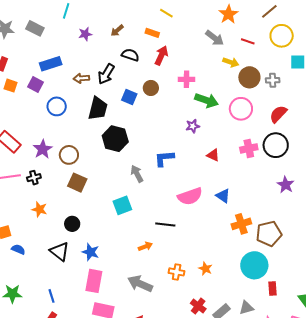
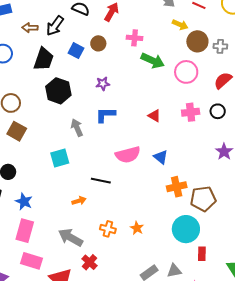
purple star: (193, 126) -> (103, 84), moved
black circle: (276, 145) -> (218, 111), size x0.6
red cross: (198, 306) -> (90, 262), moved

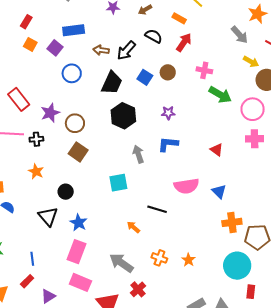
pink cross: (191, 112) -> (255, 139), moved
orange arrow: (79, 201) -> (133, 227), turned -128

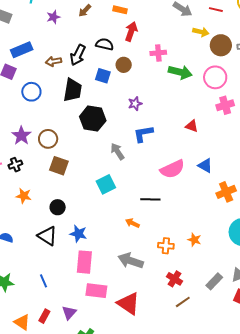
black semicircle: (154, 36) -> (105, 44), moved
red rectangle: (27, 281) -> (44, 316), moved
red cross: (138, 289) -> (175, 279), moved

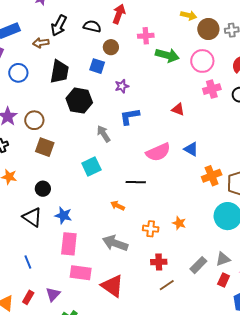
black arrow: (78, 55) -> (59, 25), moved
blue square: (103, 76) -> (97, 66), moved
red cross: (175, 279) -> (159, 262), turned -35

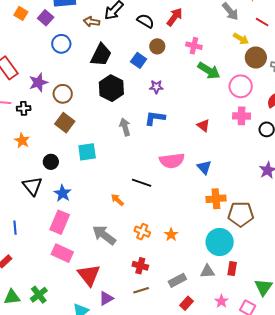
cyan square: (91, 167) -> (87, 152), moved
gray triangle: (223, 259) -> (207, 271), moved
red rectangle: (224, 280) -> (187, 303), moved
purple triangle: (53, 294) -> (106, 298), moved

